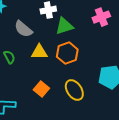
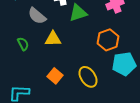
orange hexagon: (67, 53) -> (108, 40), moved

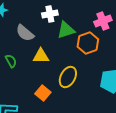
orange hexagon: (108, 40) -> (88, 43), moved
yellow ellipse: (88, 77) -> (68, 77), moved, turned 60

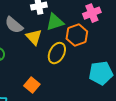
yellow triangle: (41, 56) -> (34, 37), moved, turned 48
yellow ellipse: (68, 77) -> (57, 53), moved

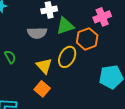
gray semicircle: (14, 25) -> (37, 33), moved, turned -42
yellow triangle: (34, 37) -> (44, 66), moved

